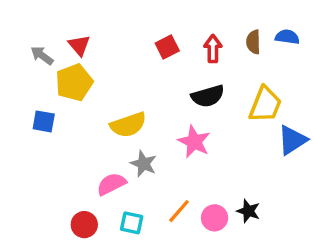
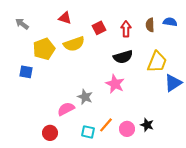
red triangle: (79, 45) -> (65, 18), moved, turned -32
gray arrow: (42, 55) -> (22, 24), moved
yellow semicircle: (128, 125) -> (74, 44), moved
cyan square: (132, 223) -> (88, 132), moved

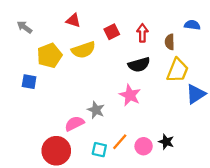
brown semicircle: (150, 25) -> (170, 42), moved
red circle: (50, 133) -> (56, 151), size x1.6

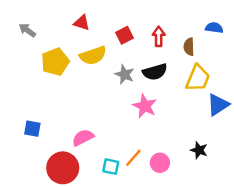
blue square: (29, 82) -> (32, 129), moved
gray star: (96, 110) -> (125, 74), moved
black star: (166, 142) -> (199, 150), moved

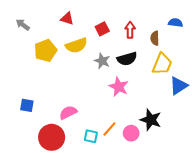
black star: (199, 150) -> (151, 120), moved, size x1.5

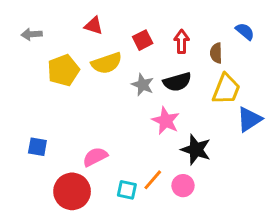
blue semicircle: (176, 23) -> (245, 31), turned 32
gray arrow: (23, 25) -> (32, 34), turned -40
black star: (151, 120) -> (196, 150), moved

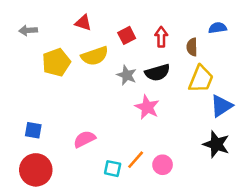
blue semicircle: (245, 31) -> (218, 28), turned -48
black star: (196, 150) -> (216, 144), moved
red circle: (72, 191) -> (36, 170), moved

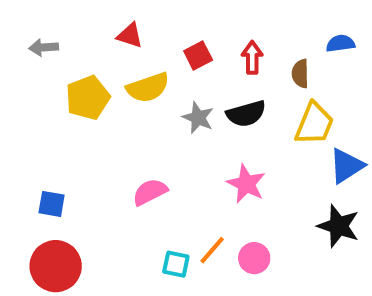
pink star: (147, 107) -> (246, 184), moved
pink semicircle: (84, 139) -> (150, 192), moved

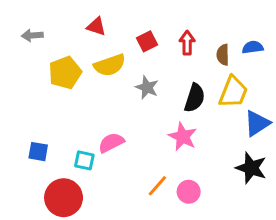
blue semicircle: (340, 43) -> (253, 47), moved
black semicircle: (246, 114) -> (195, 98), moved, turned -56
cyan square: (176, 264) -> (84, 160), moved
red circle: (56, 266) -> (64, 198), moved

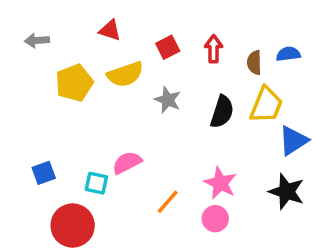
pink star: (183, 137) -> (220, 183), moved
blue square: (38, 152) -> (44, 173), turned -30
orange line: (157, 186) -> (168, 202), moved

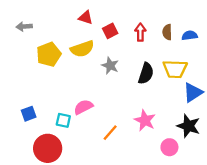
red triangle: (110, 30) -> (86, 18), moved
brown semicircle: (254, 62) -> (167, 32), moved
yellow trapezoid: (266, 105) -> (175, 69), turned 70
pink circle: (215, 219) -> (169, 147), moved

